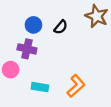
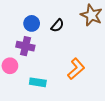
orange L-shape: (76, 86) -> (76, 69), moved

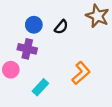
cyan rectangle: (38, 82) -> (40, 87), turned -56

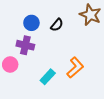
cyan rectangle: (40, 87) -> (48, 77), moved

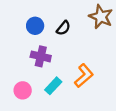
purple cross: (25, 45) -> (41, 56), moved
pink circle: (10, 65) -> (23, 90), moved

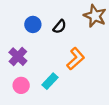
purple cross: (41, 56) -> (18, 57), moved, turned 30
orange L-shape: (84, 76) -> (76, 59), moved

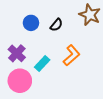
cyan rectangle: (50, 81) -> (42, 63), moved
pink circle: (21, 85) -> (20, 81), size x1.5

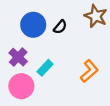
blue circle: (31, 23) -> (33, 25), size x1.5
orange L-shape: (72, 55) -> (89, 71), moved

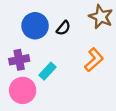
purple cross: (18, 57) -> (19, 60), turned 36
orange L-shape: (89, 71) -> (94, 60), moved

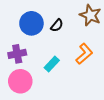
cyan rectangle: (48, 71) -> (52, 64), moved

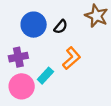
orange L-shape: (84, 54) -> (72, 58), moved
cyan rectangle: (52, 64) -> (45, 76), moved

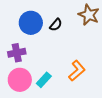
orange L-shape: (72, 58) -> (77, 71), moved
cyan rectangle: (45, 76) -> (44, 80), moved

